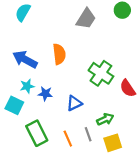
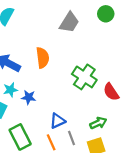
blue triangle: (74, 103) -> (58, 121), moved
green arrow: (105, 119) -> (98, 123), moved

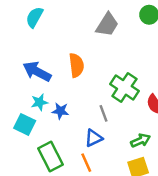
gray line: (71, 138) -> (104, 113), moved

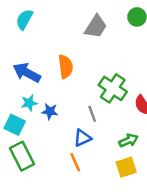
green rectangle: (51, 156) -> (22, 156), moved

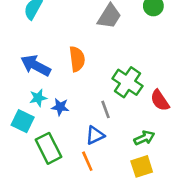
green rectangle: (22, 156) -> (49, 148), moved

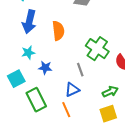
blue arrow: (36, 65) -> (29, 22), moved, turned -105
cyan star: (38, 98) -> (28, 53), moved
cyan square: (23, 121) -> (16, 79), turned 36

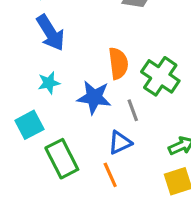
blue arrow: (29, 22) -> (50, 33), turned -45
orange semicircle: (58, 31) -> (118, 63), moved
blue star: (45, 68) -> (94, 97), moved, size x1.5

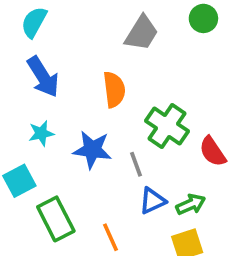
orange semicircle: (118, 63) -> (114, 90), moved
blue triangle: (120, 143) -> (152, 201), moved

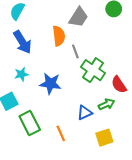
orange semicircle: (114, 90) -> (59, 36), moved
gray line: (136, 164) -> (75, 51), moved
green arrow: (191, 204) -> (106, 104), moved

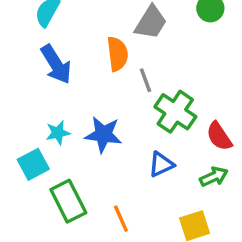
cyan star: (21, 74) -> (58, 133), moved
green arrow: (106, 104) -> (214, 177), moved
blue triangle: (85, 113) -> (161, 164), moved

